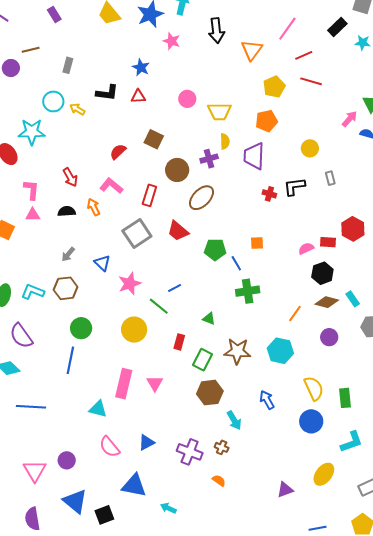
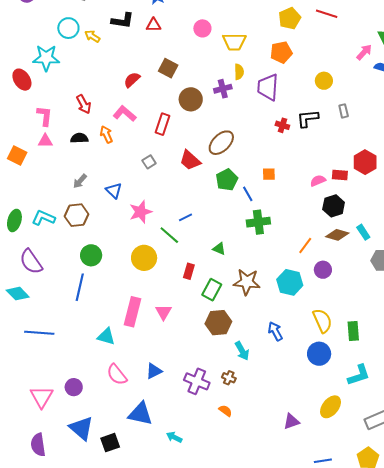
brown ellipse: (201, 198) -> (221, 143), moved
gray square: (137, 233) -> (149, 162), size x0.5
green pentagon: (215, 250) -> (227, 180), turned -30
purple circle: (329, 337) -> (323, 270), moved

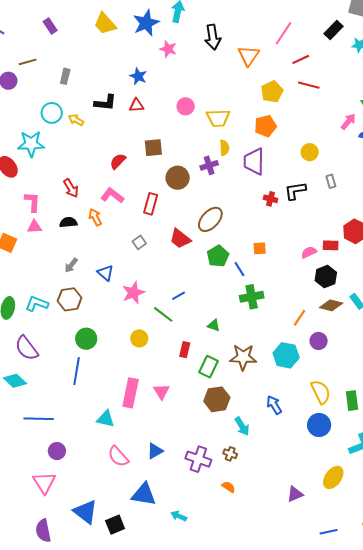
brown square: (168, 68) -> (153, 148), turned -30
yellow circle: (144, 258) -> (139, 338), size x0.7
purple circle: (74, 387) -> (57, 451), moved

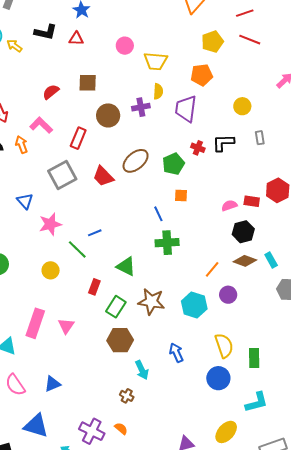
gray square: (139, 242) -> (62, 175), size x2.0
green pentagon: (218, 256) -> (173, 164), moved
green triangle: (214, 325) -> (126, 266), size x1.5
purple cross: (198, 459) -> (92, 431), moved

